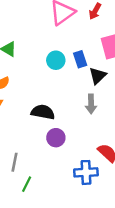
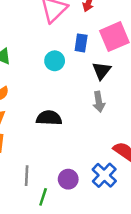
blue rectangle: (80, 59) -> (81, 43), moved, turned 35
purple circle: (56, 138) -> (68, 179), moved
blue cross: (86, 172) -> (104, 175), turned -35

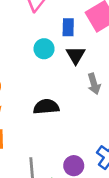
black triangle: (101, 71) -> (76, 55), moved

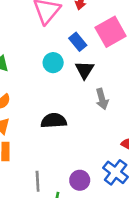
blue rectangle: (68, 27) -> (78, 42), turned -42

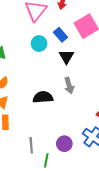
cyan circle: (53, 63) -> (39, 44), moved
gray arrow: (102, 99) -> (69, 85), moved

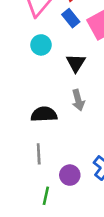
blue rectangle: (61, 35) -> (71, 18), moved
gray line: (31, 145) -> (39, 154), moved

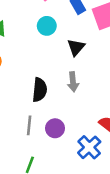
black semicircle: (44, 114) -> (40, 90), turned 90
purple circle: (70, 175) -> (55, 128), moved

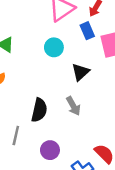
gray arrow: (73, 82) -> (73, 106), turned -30
gray line: (29, 125) -> (16, 136), moved

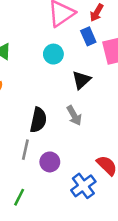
gray line: (16, 136) -> (25, 150), moved

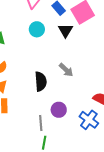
black triangle: (81, 80) -> (65, 30), moved
gray line: (25, 150) -> (41, 123), moved

